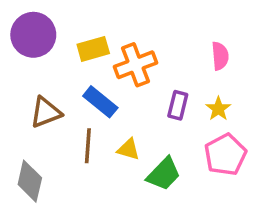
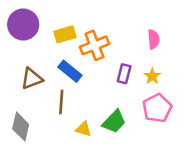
yellow triangle: (128, 149) -> (83, 129), moved

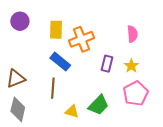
purple circle: (23, 25) -> (20, 21), size x0.7
yellow rectangle: (65, 34) -> (56, 30), turned -72
brown triangle: (32, 79) -> (16, 79), moved

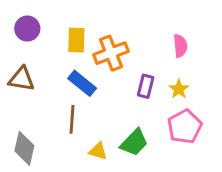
brown triangle: (16, 79) -> (22, 79), moved, turned 30

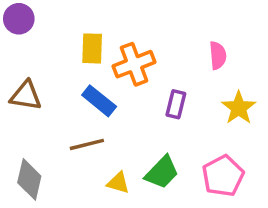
purple circle: (27, 29) -> (19, 19), moved
yellow star: (179, 89) -> (239, 108), moved, size x1.4
brown line: (72, 119) -> (87, 144), turned 72
pink pentagon: (185, 127) -> (223, 176), moved

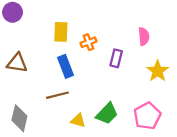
orange cross: (134, 64) -> (88, 42), size x0.6
blue rectangle: (99, 101) -> (65, 66), turned 30
purple rectangle: (176, 104) -> (116, 58), moved

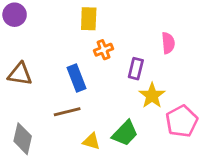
yellow rectangle: (61, 32) -> (89, 19), moved
yellow star: (158, 71) -> (152, 96), moved
pink pentagon: (147, 116) -> (182, 121), moved

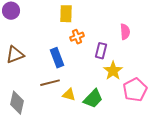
brown triangle: (20, 74) -> (15, 55), turned -30
yellow triangle: (91, 141) -> (69, 95), moved

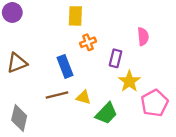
yellow triangle: (69, 95) -> (83, 97), moved

